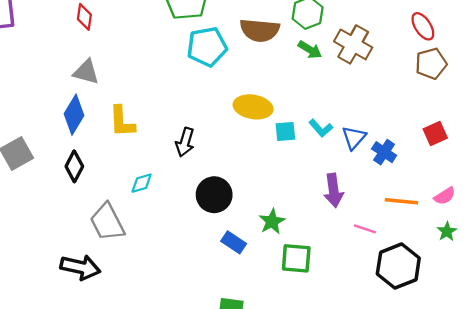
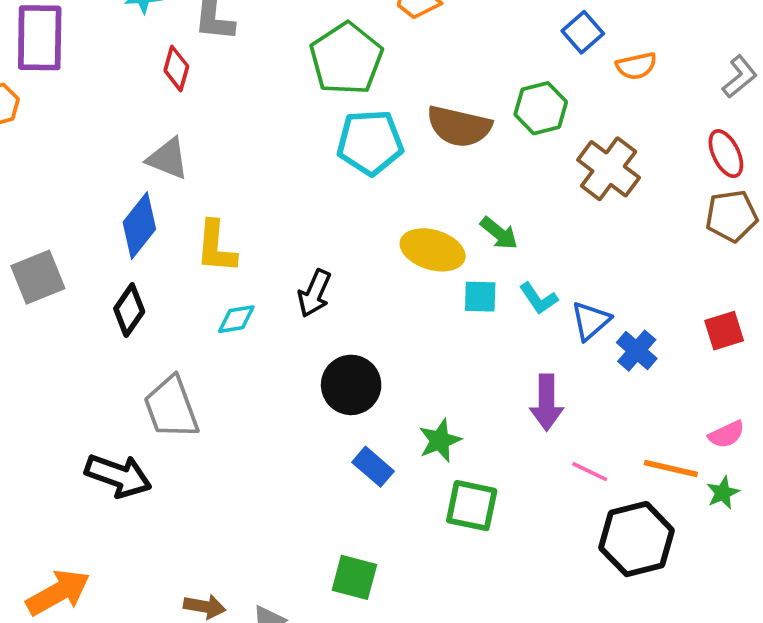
green arrow: (310, 50) -> (499, 233), moved
cyan diamond: (142, 183) -> (236, 319), moved
orange line: (401, 201) -> (671, 468), moved

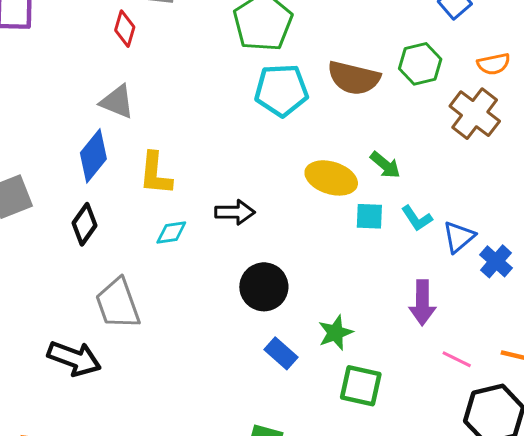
orange semicircle: (636, 66) -> (494, 64), moved
black arrow: (314, 293) -> (235, 212), turned -114

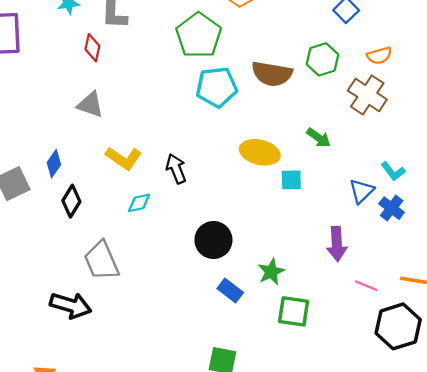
blue diamond: (93, 156) -> (54, 164), moved, size x0.7
green arrow: (385, 165) -> (319, 138), moved
yellow L-shape: (155, 174) -> (124, 158), turned -57
black arrow: (235, 212) -> (176, 169), moved, turned -108
cyan L-shape: (417, 218) -> (393, 171), moved

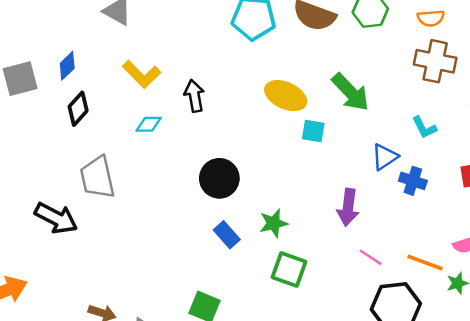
brown cross: (367, 95) -> (435, 61), moved, turned -33
green arrow: (319, 138) -> (350, 92), size x1.6
cyan L-shape: (393, 171) -> (424, 127), moved
blue cross: (392, 208) -> (413, 181), turned -30

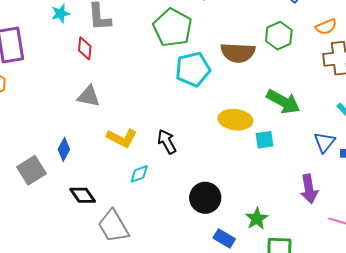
black diamond: (78, 109) -> (83, 195), moved, turned -60

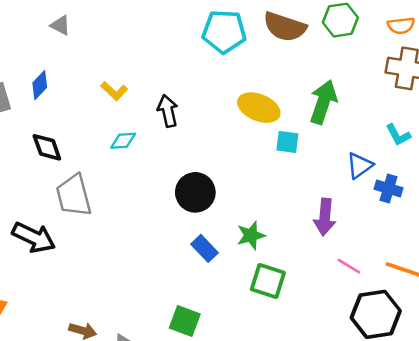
gray triangle: (89, 96) -> (60, 25), moved, size x0.7
green arrow: (283, 102) -> (323, 102), turned -116
yellow L-shape: (122, 138) -> (114, 91), size x0.7

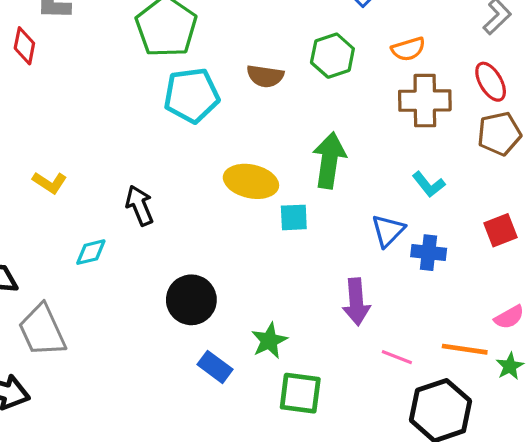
brown semicircle: (285, 27) -> (265, 76), size x0.7
yellow L-shape: (114, 91) -> (50, 183), moved

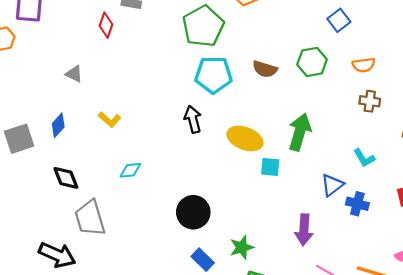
brown cross: (425, 101) -> (370, 101), size x0.6
black arrow: (139, 205) -> (193, 119), moved

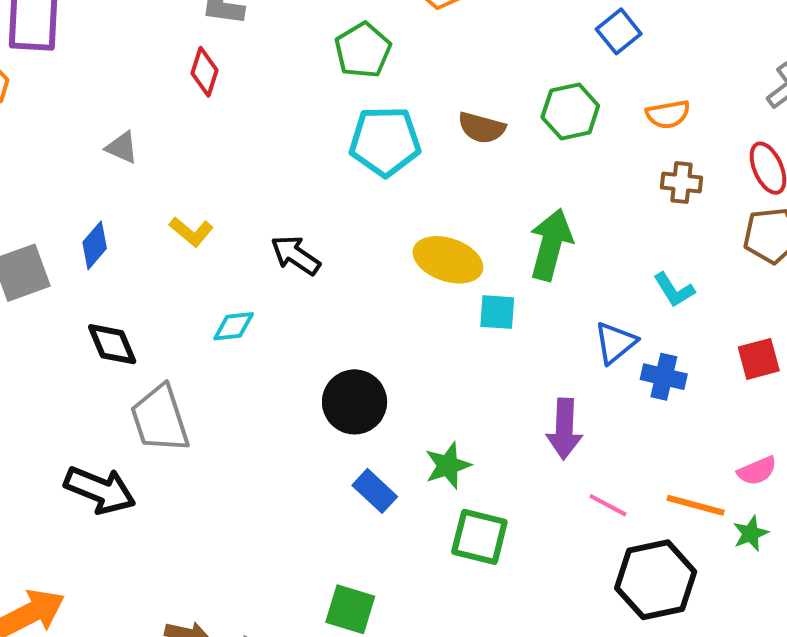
red diamond: (106, 25) -> (205, 72), moved
green pentagon: (203, 26) -> (363, 50), size x0.7
black arrow: (193, 119) -> (296, 255), moved, turned -40

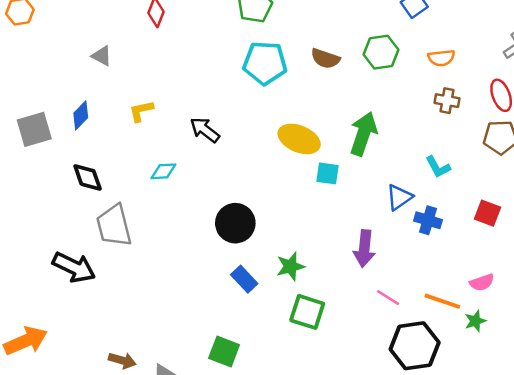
yellow L-shape: (191, 232) -> (141, 111), turned 124
red square: (759, 359) -> (488, 213), turned 32

